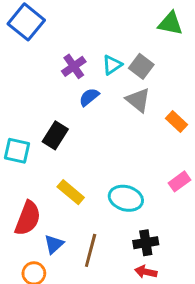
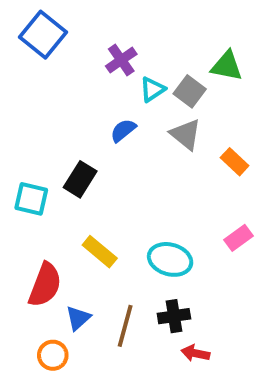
green triangle: (170, 23) -> (227, 66), moved
purple cross: (74, 66) -> (121, 60), moved
black cross: (146, 243) -> (174, 316), moved

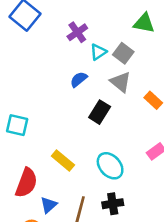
green triangle: (227, 66) -> (144, 23), moved
black rectangle: (80, 179) -> (100, 112), moved
cyan ellipse: (170, 259) -> (110, 166), turned 32

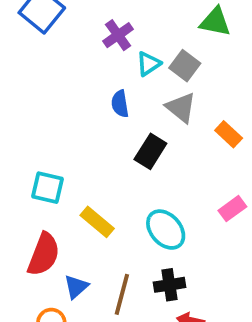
blue semicircle: (79, 79) -> (120, 104), turned -60
cyan square: (17, 125) -> (48, 188), moved

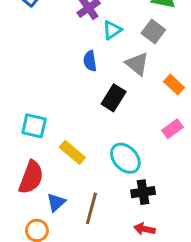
gray square: (185, 66) -> (153, 32), moved
pink rectangle: (232, 209) -> (173, 129), moved
black cross: (169, 285) -> (143, 192), moved

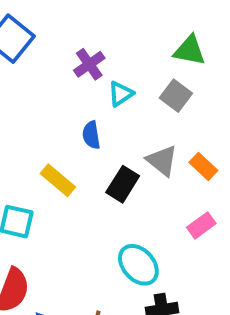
gray triangle: (137, 64) -> (162, 161), moved
yellow rectangle: (72, 152) -> (58, 180), moved

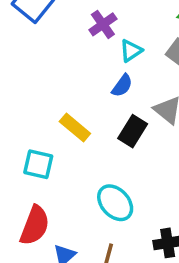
blue semicircle: (91, 135) -> (122, 86), moved, turned -135
cyan ellipse: (138, 265) -> (115, 203), moved

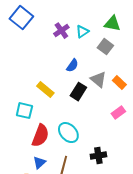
cyan triangle: (131, 51) -> (82, 32), moved
red semicircle: (35, 225) -> (40, 136), moved

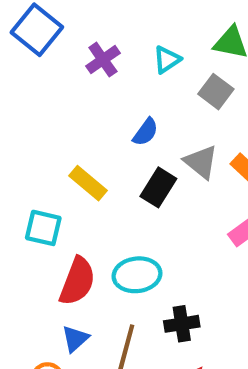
purple cross: (61, 31) -> (103, 60), moved
cyan ellipse: (68, 133) -> (137, 275), turned -55
black cross: (98, 156) -> (182, 324), moved

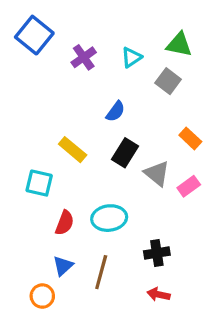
gray triangle: (201, 162) -> (157, 173), moved
red semicircle: (77, 281) -> (65, 223), size x0.7
black cross: (182, 324) -> (157, 253), moved

